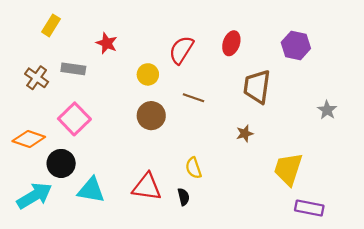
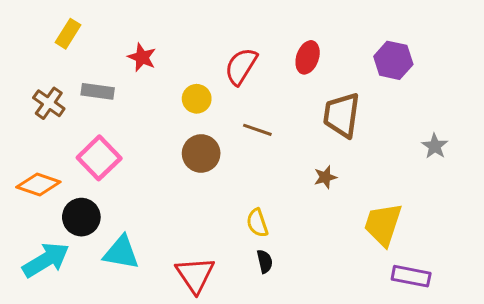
red triangle: (147, 187) -> (195, 275), moved, turned 48
black semicircle: (183, 197) -> (265, 261), moved

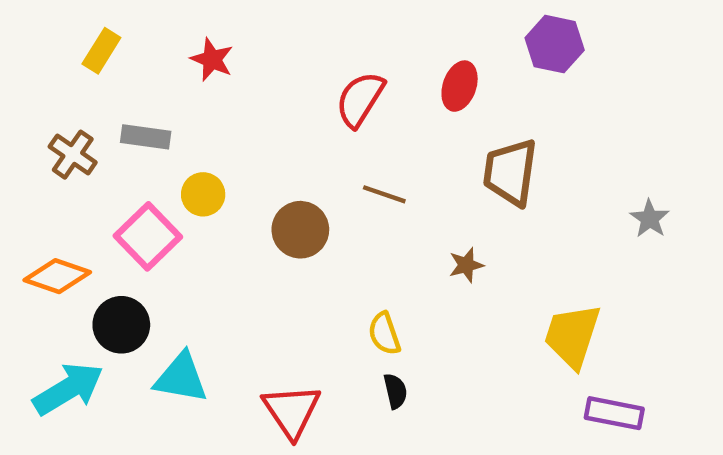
red star: (142, 57) -> (212, 60), moved
purple hexagon: (393, 60) -> (555, 44), moved
yellow circle: (197, 99) -> (203, 194), moved
brown star: (325, 177) -> (466, 265), moved

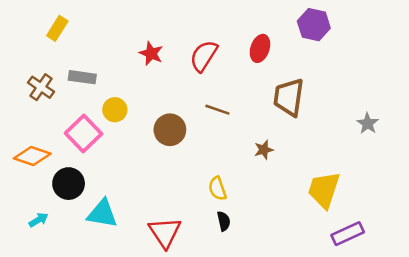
red star: (212, 60) -> (151, 53), moved
cyan arrow: (68, 389) -> (39, 220), size x0.5
purple rectangle: (614, 413) -> (348, 234), turned -36

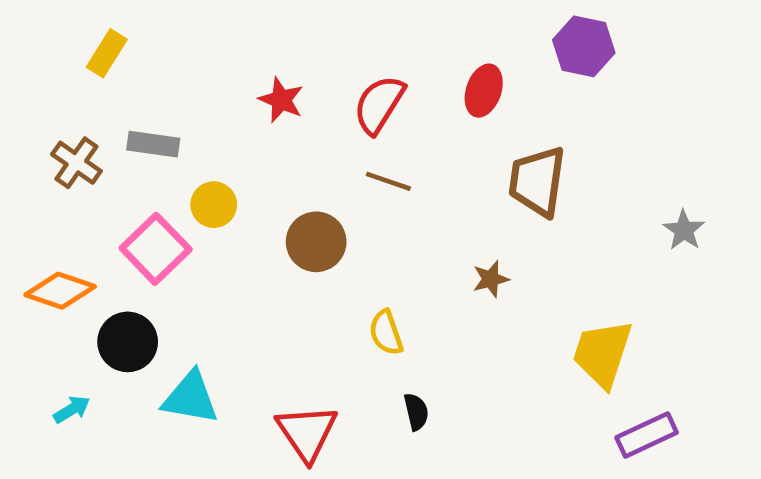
brown line: (217, 110) -> (388, 181), moved
yellow semicircle: (217, 189) -> (386, 333), moved

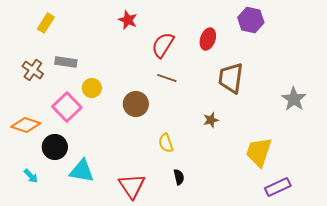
red star: (281, 100) -> (128, 20), moved
gray star: (684, 230) -> (294, 99), size x1.4
cyan arrow: (72, 409) -> (31, 176), turned 77

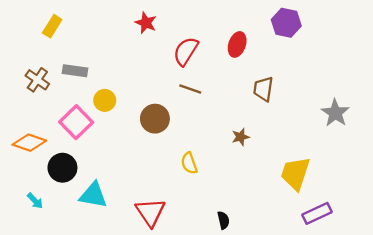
brown trapezoid: (231, 78) -> (263, 89), size x0.7
black semicircle: (179, 177) -> (223, 220), moved

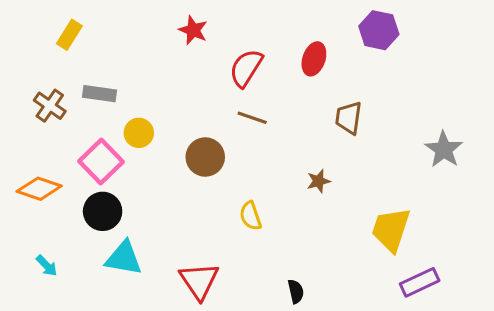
black circle: (62, 168) -> (103, 211), moved

